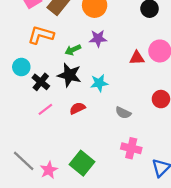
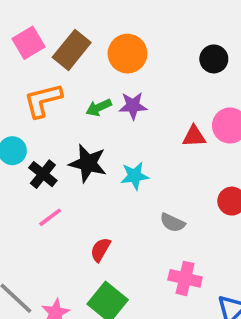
orange L-shape: (41, 35) -> (43, 100), turned -30
green arrow: (73, 50) -> (99, 108), moved
red semicircle: (77, 108) -> (100, 250), moved, turned -35

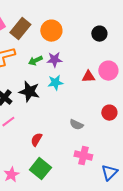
cyan star: (135, 176) -> (55, 83), moved

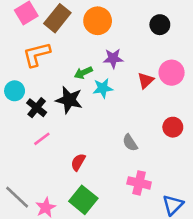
purple star: (54, 60) -> (113, 58), moved
green arrow: (35, 61) -> (83, 73), moved
red triangle: (88, 77) -> (146, 80), turned -40
gray semicircle: (76, 125) -> (130, 143), turned 32

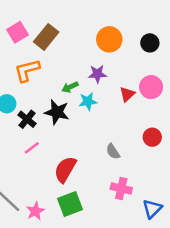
orange circle: (98, 21) -> (109, 39), moved
black circle: (160, 25) -> (150, 43), moved
red semicircle: (78, 162) -> (65, 169), size x1.6
green square: (83, 200) -> (70, 204), turned 30

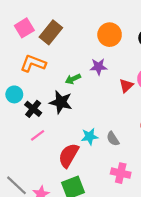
orange L-shape: (27, 70) -> (33, 63), turned 35
cyan star: (88, 101) -> (90, 137), moved

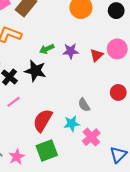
purple star: (98, 67) -> (71, 51), moved
cyan star: (90, 137) -> (72, 124), moved
pink cross: (121, 173) -> (91, 137), turned 36

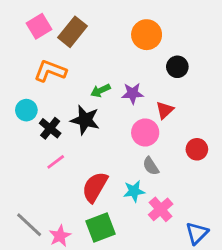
black circle: (116, 11) -> (177, 67), moved
pink circle: (117, 49) -> (145, 132), moved
red triangle: (96, 55) -> (165, 110), moved

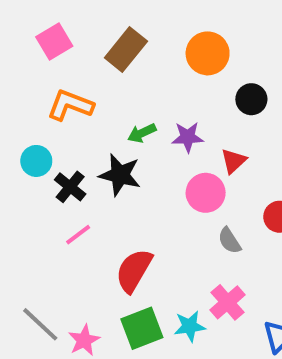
brown rectangle: (72, 32) -> (126, 49), moved
gray semicircle: (151, 166) -> (229, 241), moved
cyan star: (134, 191) -> (190, 326), moved

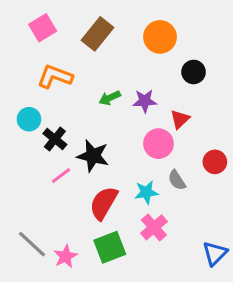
black star: (120, 175) -> (93, 156), moved
pink cross: (228, 302) -> (154, 227), moved
cyan star: (190, 326) -> (146, 192), moved

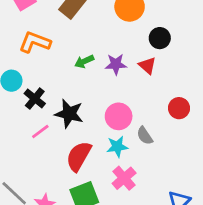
red triangle: (180, 119) -> (147, 66), moved, turned -36
pink circle: (158, 144) -> (119, 116), moved
red circle: (215, 162) -> (179, 108), moved

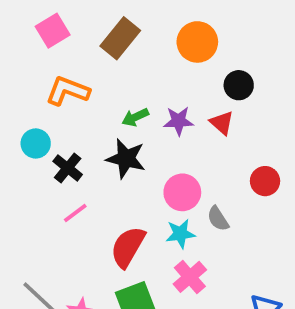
black star: (69, 114) -> (126, 159), moved

